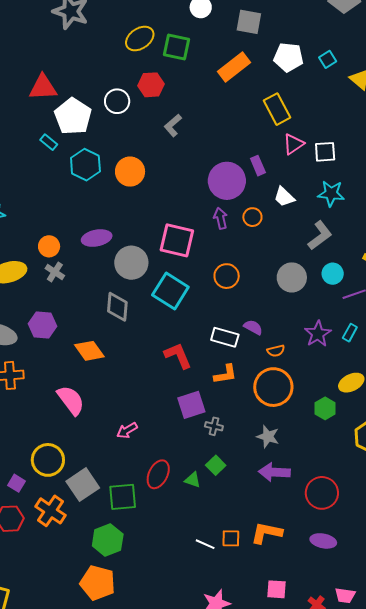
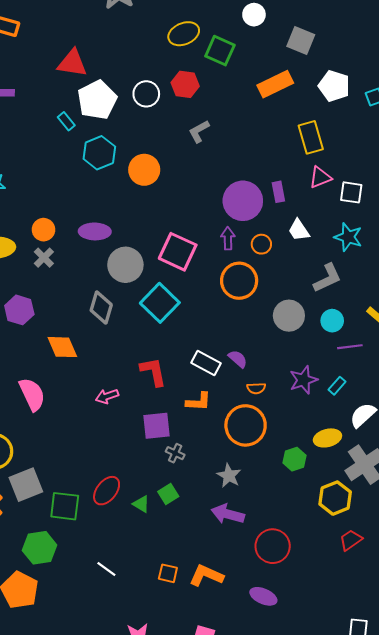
orange circle: (227, 276) -> (239, 281), moved, size x1.4
pink arrow: (127, 430) -> (107, 396), moved
white line: (205, 544) -> (106, 569), moved

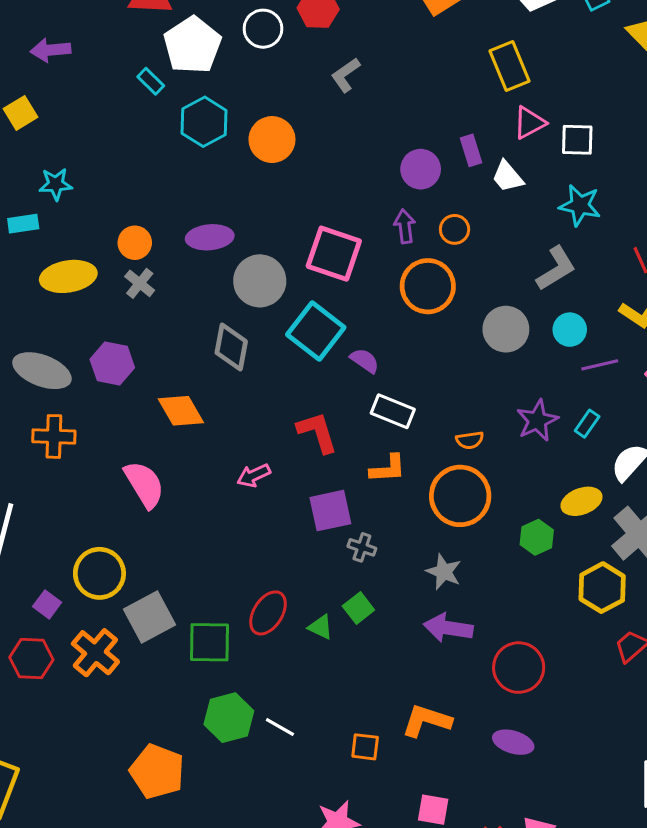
purple circle: (243, 201) -> (421, 169), size x0.7
white trapezoid: (299, 230) -> (508, 177), moved
purple semicircle: (238, 359) -> (365, 361), moved
green hexagon: (40, 548) -> (229, 718), moved
orange square: (168, 573) -> (365, 747), moved

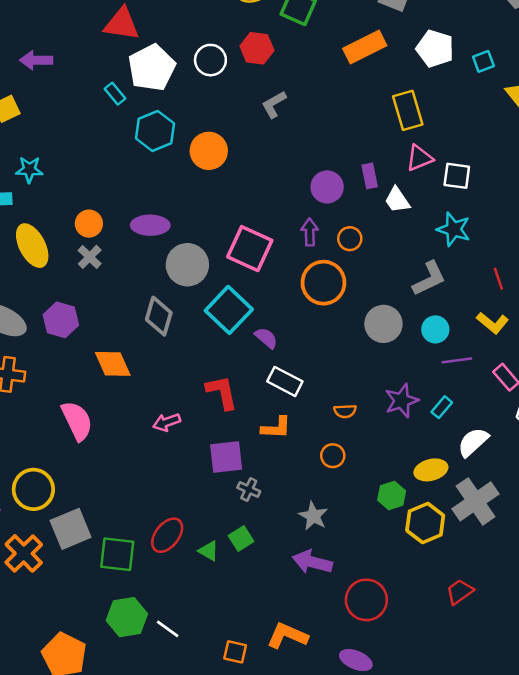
yellow ellipse: (68, 276) -> (32, 246), turned 66
orange circle: (460, 496) -> (333, 456), size x0.5
yellow hexagon: (602, 588) -> (425, 523), moved

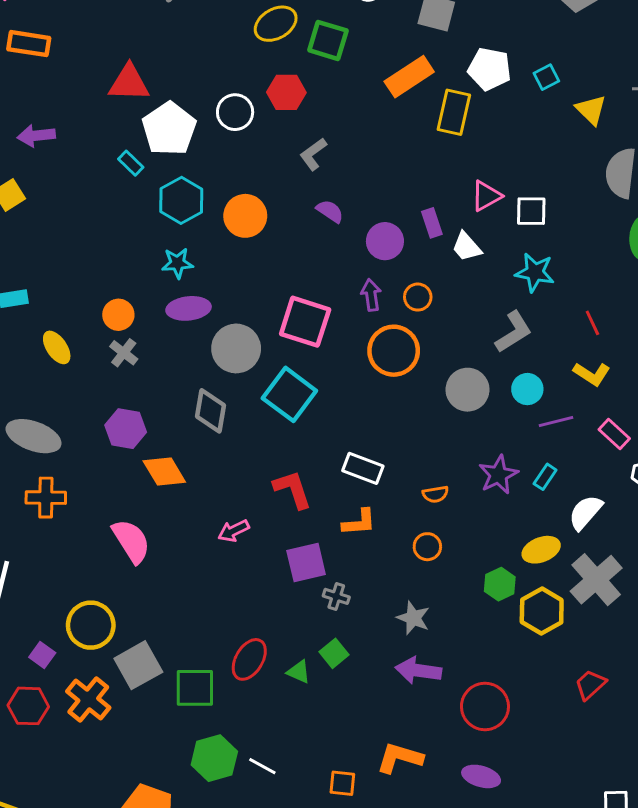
yellow rectangle: (408, 110) -> (454, 112), moved, turned 36
cyan star: (29, 170) -> (177, 263), moved
yellow ellipse: (32, 246) -> (57, 347), size x0.7
purple hexagon: (61, 320) -> (126, 429), moved
purple semicircle: (266, 338) -> (330, 211), moved

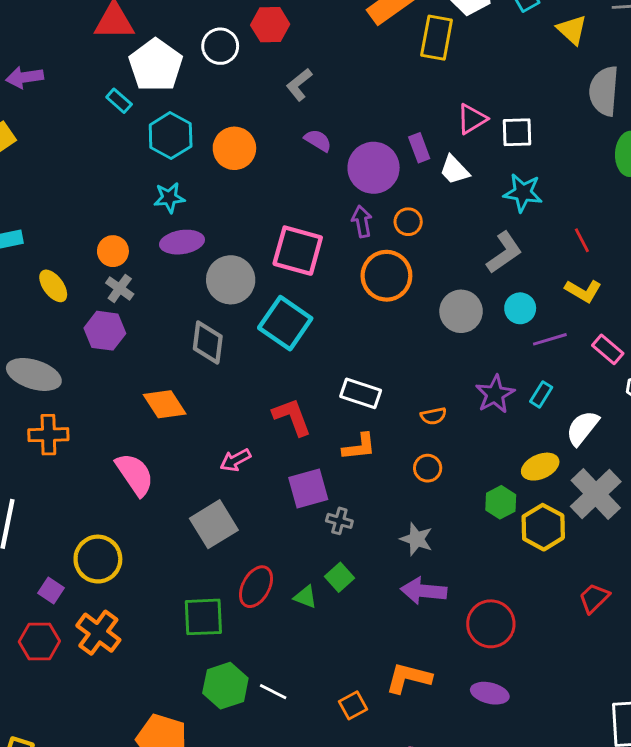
purple circle: (385, 241) -> (374, 168), size x1.4
purple hexagon: (126, 429) -> (105, 331), moved
gray square: (138, 665) -> (214, 524), moved
orange square: (342, 783) -> (353, 705), turned -32

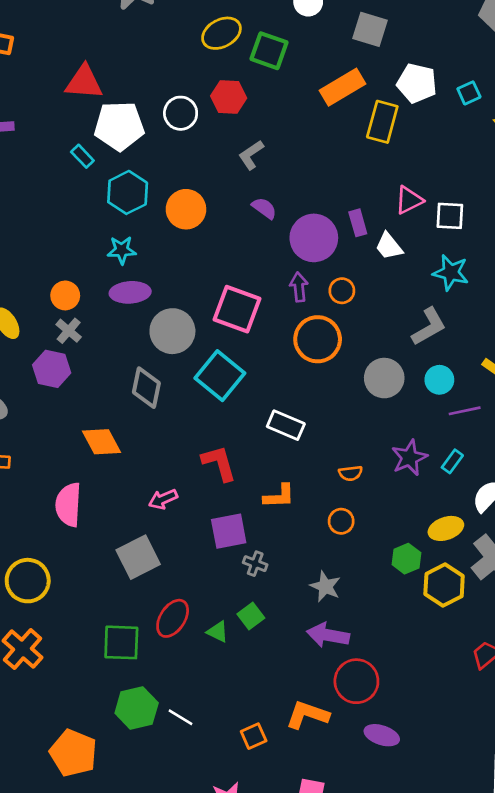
white pentagon: (156, 65) -> (119, 126), turned 30
white rectangle: (361, 393) -> (286, 425), moved
pink semicircle: (135, 474) -> (68, 505), turned -147
red circle: (491, 624) -> (356, 681), moved

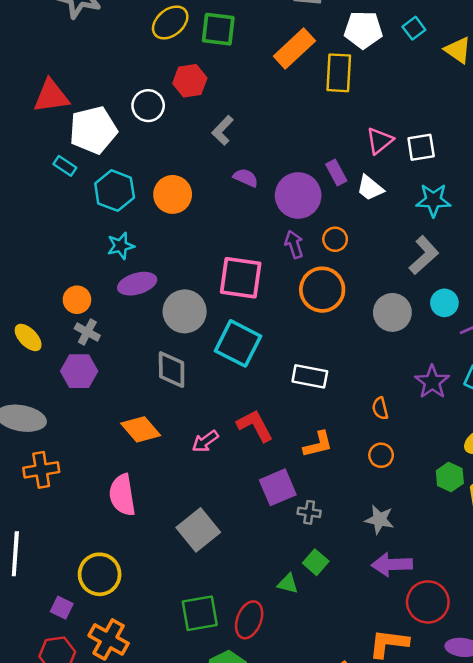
orange semicircle: (351, 473) -> (380, 408), turned 95
pink arrow: (163, 499) -> (205, 441), moved
red ellipse: (173, 618) -> (249, 620), moved

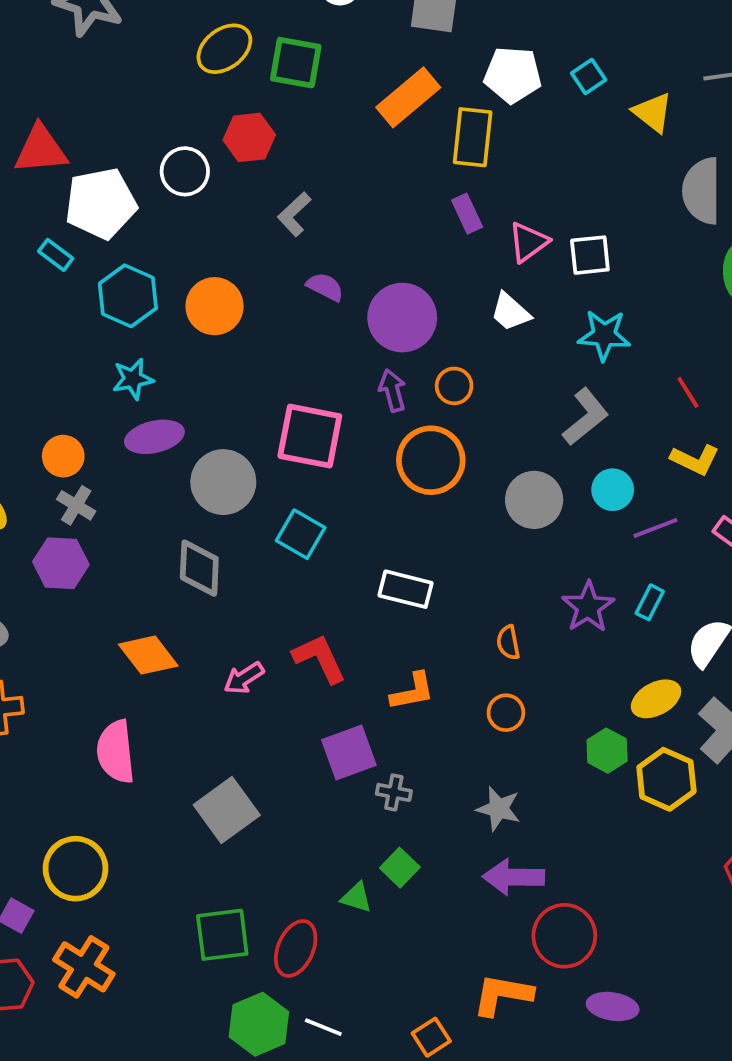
purple rectangle: (336, 172) -> (467, 214), moved
cyan square: (238, 343) -> (301, 534), size x0.7

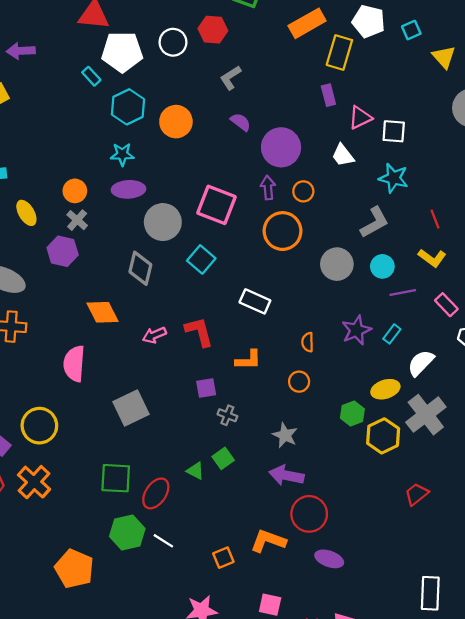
purple square: (349, 752) -> (206, 388), size x0.7

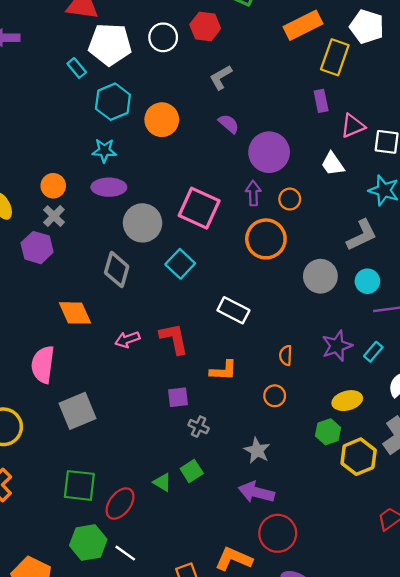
yellow ellipse: (385, 389) -> (347, 401), moved
gray square: (131, 408) -> (77, 411), moved

